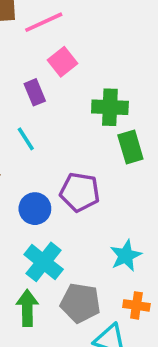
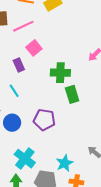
blue circle: (35, 209) -> (12, 123), moved
cyan star: (126, 256) -> (65, 163), moved

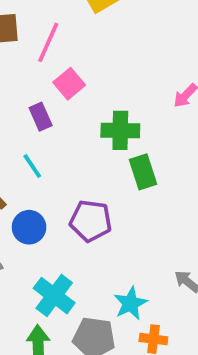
pink line: (23, 26) -> (48, 42), turned -40

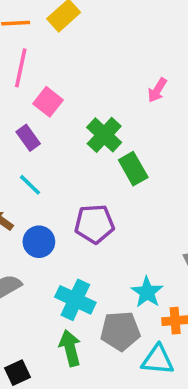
green cross: (120, 130) -> (104, 135), turned -36

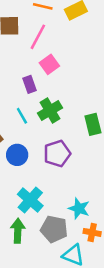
green cross: (104, 135) -> (50, 110), moved
purple pentagon: (94, 224) -> (57, 154), turned -30
cyan star: (147, 292) -> (79, 208), turned -30

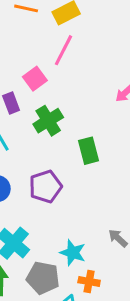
pink line: (38, 37) -> (64, 50), moved
green cross: (50, 110) -> (48, 121), moved

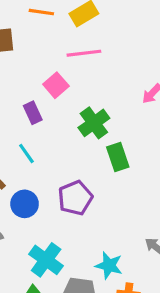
pink line: (64, 50) -> (84, 53), turned 60
green cross: (48, 121) -> (94, 123), moved

